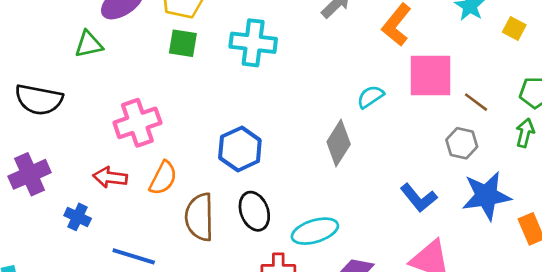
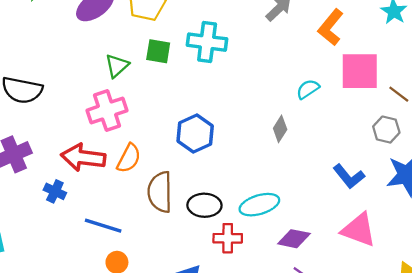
green square: (183, 43) -> (158, 51), moved
green triangle: (89, 44) -> (117, 66), moved, turned -30
gray diamond: (339, 143) -> (280, 129), size x0.7
red arrow: (110, 177) -> (83, 157), size x1.5
black ellipse: (254, 211) -> (204, 205), moved, turned -68

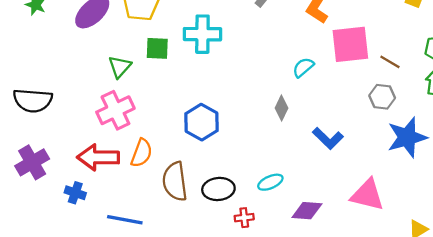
blue L-shape: (349, 176) -> (328, 138), moved
cyan ellipse: (259, 205) -> (270, 182), size x0.7
red cross: (228, 238) -> (244, 218), size x0.7

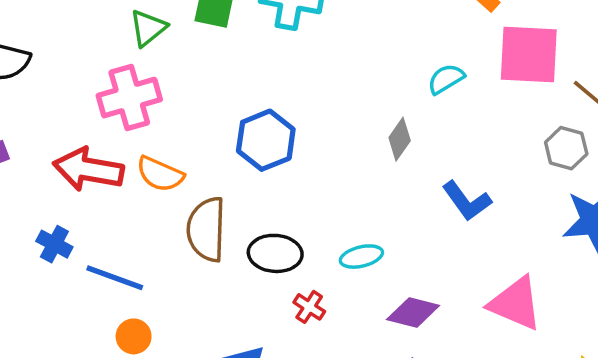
orange semicircle: (142, 153) -> (160, 174), turned 84
blue cross: (75, 193) -> (54, 244), moved
red cross: (244, 218) -> (309, 307), turned 30

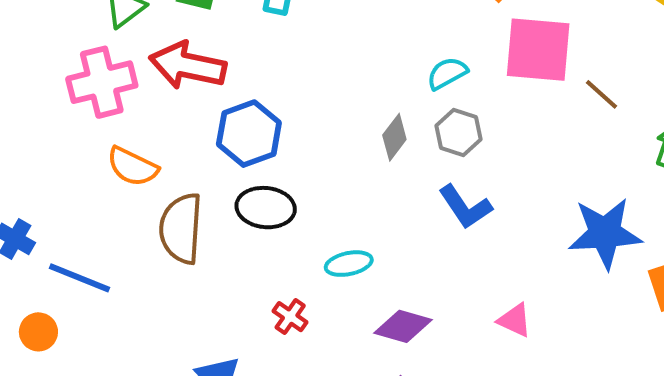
gray hexagon: (566, 148) -> (458, 133), moved
red arrow: (88, 169) -> (188, 66), moved
black ellipse: (275, 253) -> (266, 208), moved
pink triangle: (515, 303) -> (515, 320), size x0.6
orange circle: (134, 336) -> (38, 332), moved

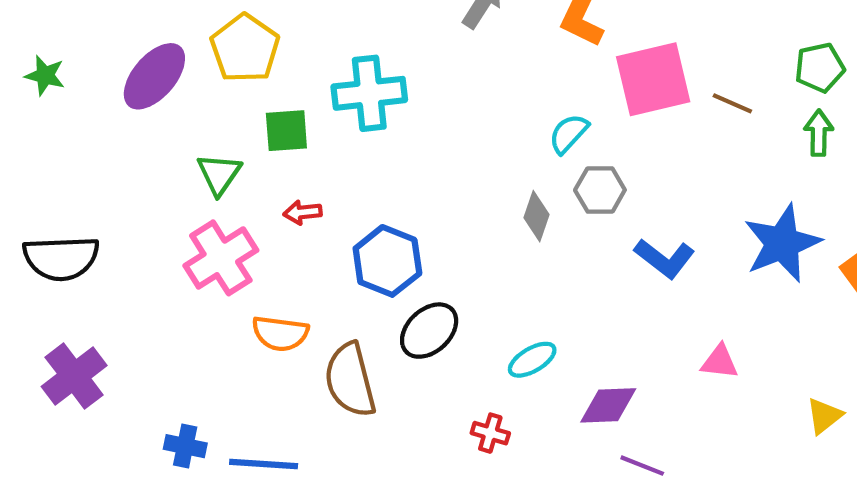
red arrow: (188, 66) -> (303, 212), size x0.5
blue L-shape: (465, 207) -> (665, 258), moved
black ellipse: (266, 208) -> (429, 331), turned -30

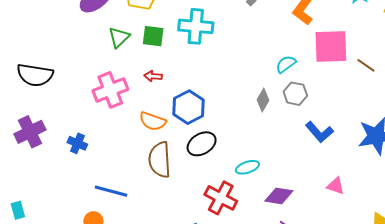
green triangle: (219, 174) -> (119, 37), moved
orange semicircle: (280, 333) -> (153, 121), moved
red cross: (490, 433) -> (221, 198), size x1.8
blue cross: (185, 446) -> (77, 143), moved

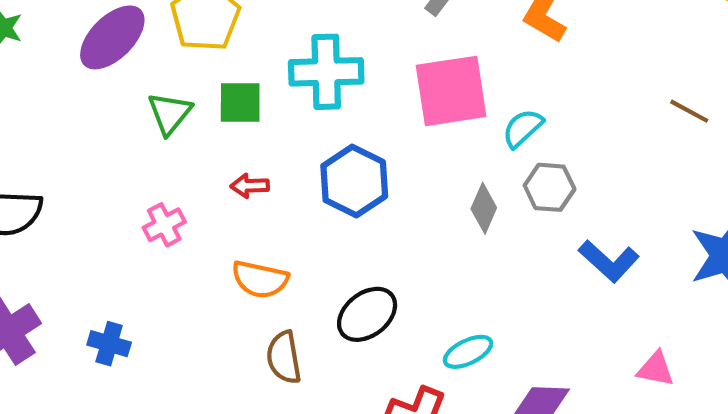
pink square: (331, 46) -> (451, 91), moved
pink cross: (110, 90) -> (164, 225), size x0.6
blue hexagon: (188, 107) -> (354, 181), moved
brown semicircle: (160, 160) -> (284, 357), size x0.7

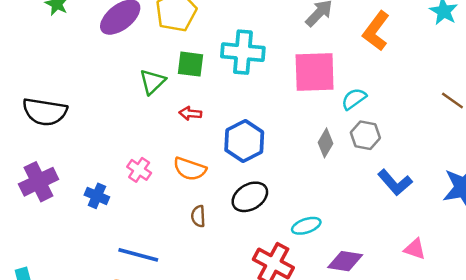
green triangle: (170, 113) -> (152, 82), moved
blue hexagon: (354, 181) -> (244, 141), moved
pink cross: (164, 225) -> (139, 170), moved, turned -35
brown semicircle: (284, 357) -> (198, 216), size x0.7

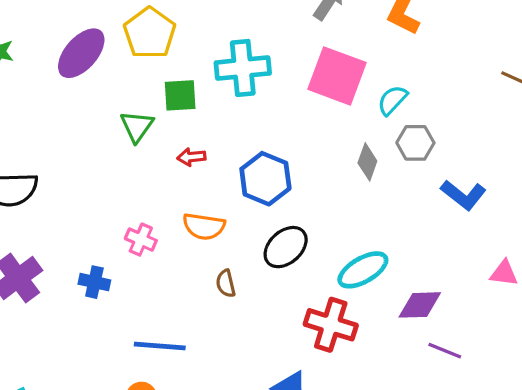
pink square: (315, 72) -> (337, 76), turned 33
cyan ellipse: (306, 226) -> (363, 270), size x1.4

